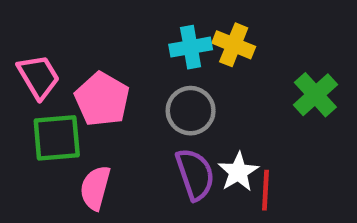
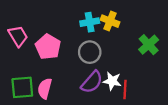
green square: (57, 138) -> (22, 87), moved
white star: (238, 172) -> (112, 81), turned -30
purple semicircle: (195, 174) -> (92, 82), turned 60

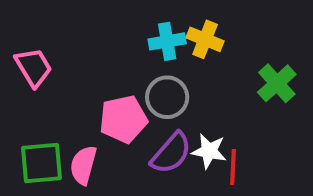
pink pentagon: (48, 47) -> (123, 119), moved, turned 30

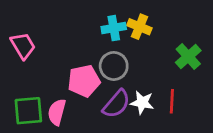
red line: (233, 167) -> (172, 101), moved

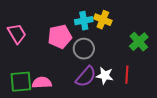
pink pentagon: (84, 81) -> (60, 37), moved
pink semicircle: (57, 112) -> (42, 83), turned 72

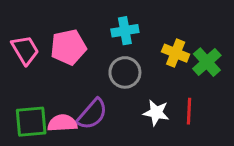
yellow cross: (103, 20) -> (176, 53), moved
pink pentagon: (60, 37) -> (68, 47), moved
purple semicircle: (86, 77) -> (92, 114), moved

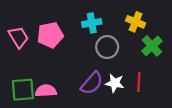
yellow cross: (176, 53) -> (136, 22), moved
gray circle: (125, 72) -> (107, 47), moved
purple semicircle: (92, 114) -> (92, 83), moved

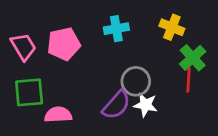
gray circle: (107, 47) -> (136, 81), moved
red line: (139, 82) -> (188, 80), moved
green square: (23, 90) -> (29, 92), moved

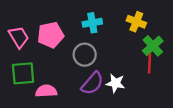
gray circle: (136, 81) -> (85, 55), moved

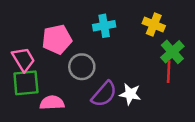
pink trapezoid: (19, 37) -> (23, 59), moved
gray circle: (85, 55) -> (82, 67), moved

